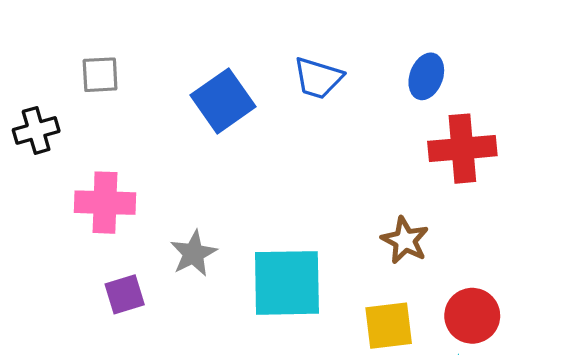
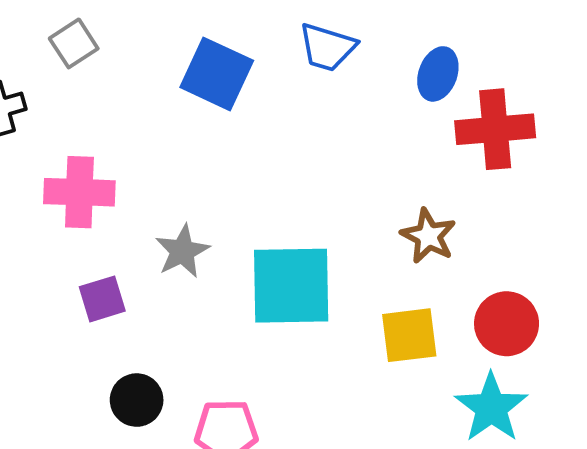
gray square: (100, 75) -> (74, 43), turned -30
blue ellipse: (426, 76) -> (438, 74), moved
blue square: (223, 101) -> (217, 74), turned -30

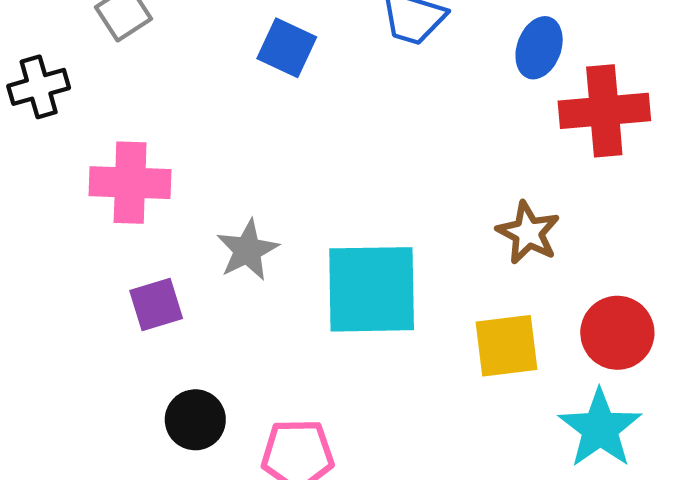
blue square: (217, 74) -> (287, 48), size x0.7

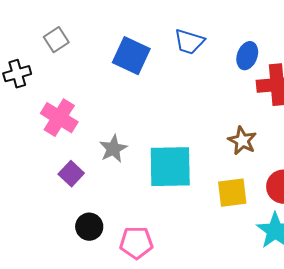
blue square: (287, 48) -> (131, 56), size x1.4
pink cross: (130, 183) -> (59, 118), turned 30
purple square: (156, 304) -> (71, 174), turned -30

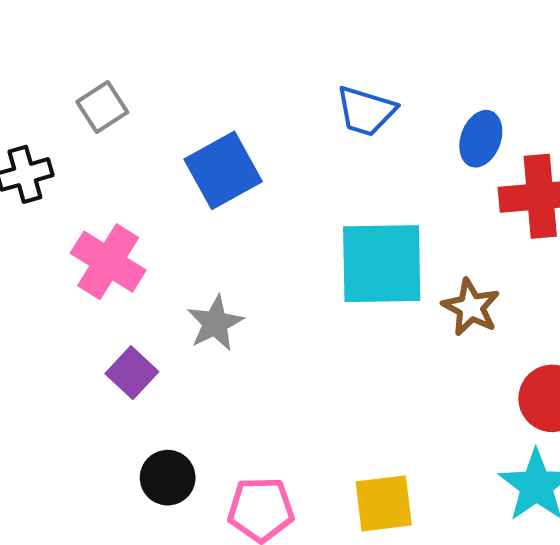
blue square: (131, 56) -> (223, 170), moved, turned 36
cyan square: (170, 167) -> (382, 264), moved
yellow square: (232, 193) -> (384, 503), moved

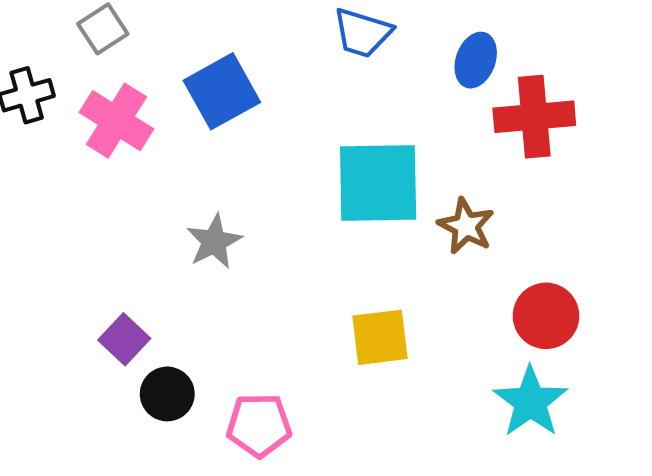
pink cross: (108, 262) -> (116, 121), moved
purple square: (132, 373) -> (124, 339), moved
yellow square: (384, 503) -> (380, 337), moved

